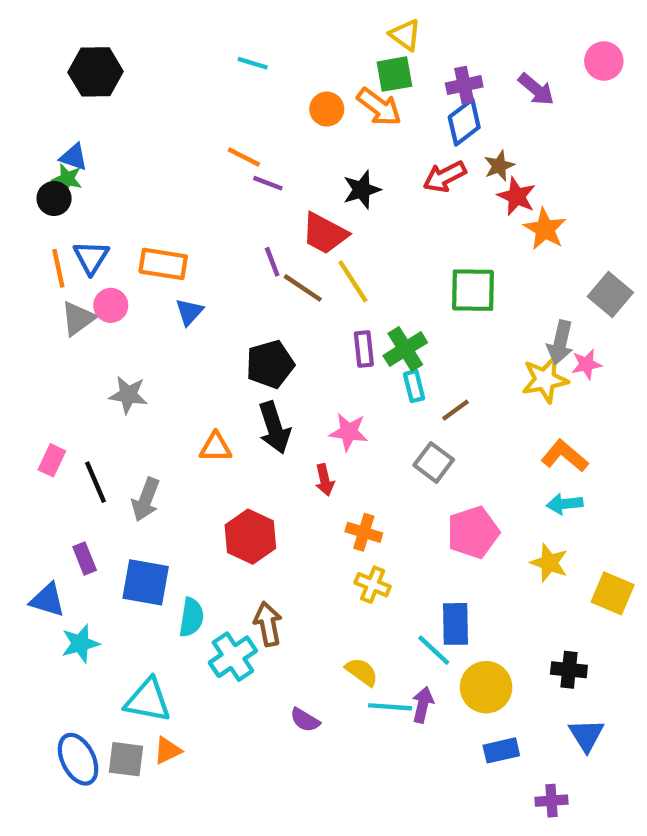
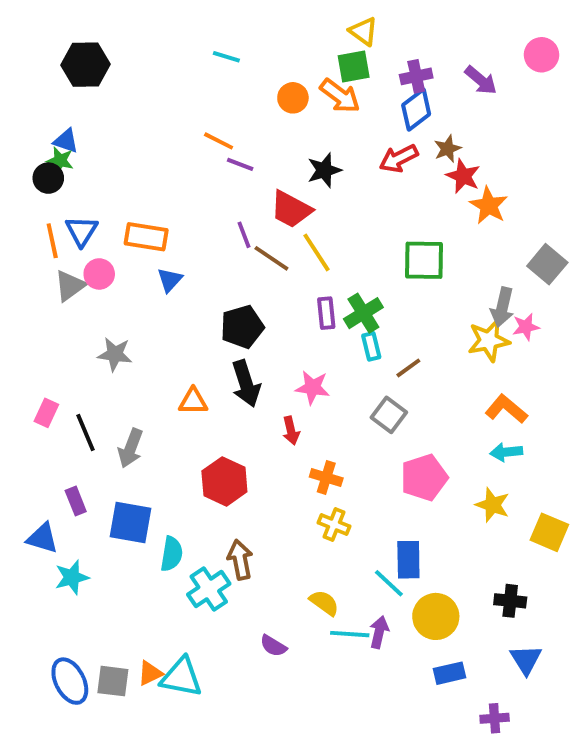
cyan triangle: (148, 700) -> (181, 677), moved

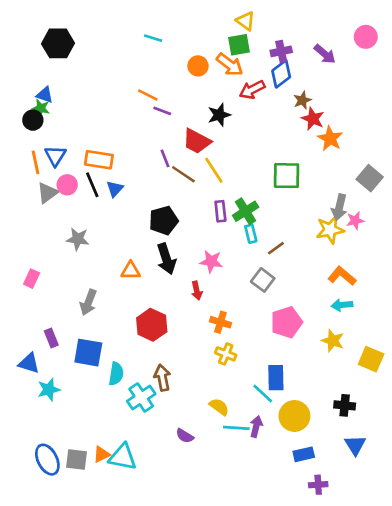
red arrow: (399, 159) -> (252, 90), moved
black line: (85, 432) -> (92, 185), moved
purple cross: (495, 718) -> (318, 485), moved

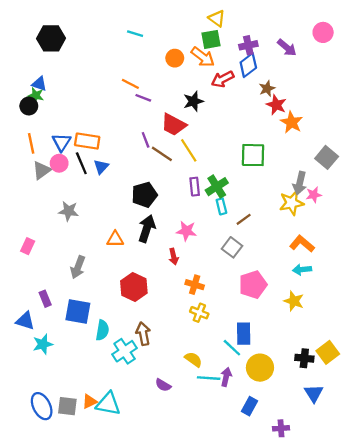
blue triangle: (55, 156) -> (61, 142), moved
black arrow: (166, 259) -> (147, 229), turned -144
yellow square: (371, 359) -> (328, 352), moved, turned 30
blue rectangle: (304, 454) -> (249, 406), moved, turned -48

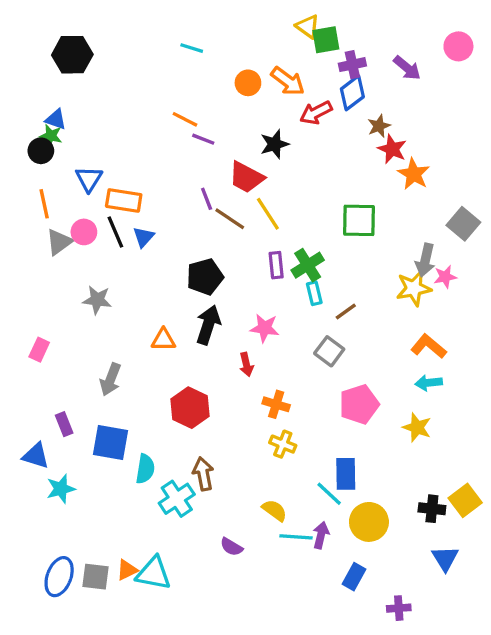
green square: (211, 39) -> (326, 40), moved
blue triangle: (61, 142) -> (89, 179), moved
blue ellipse: (42, 406) -> (59, 577), turned 48

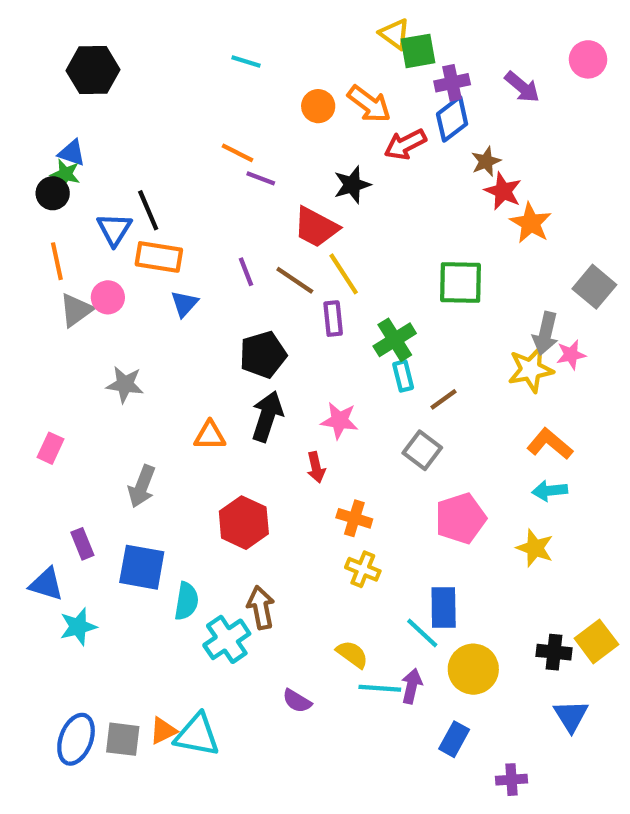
purple line: (207, 199) -> (246, 272), moved
black line: (115, 232) -> (148, 210), moved
purple rectangle: (276, 265) -> (333, 319), moved

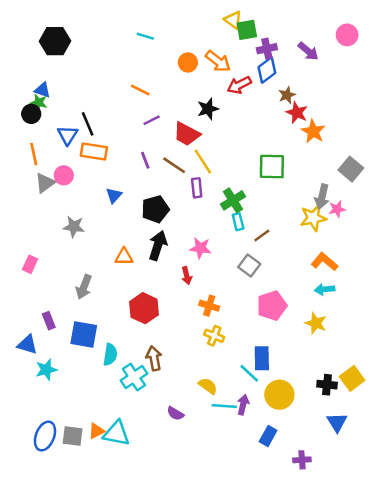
purple line: (261, 178) -> (152, 120), moved, turned -48
blue triangle: (184, 304) -> (114, 195), moved

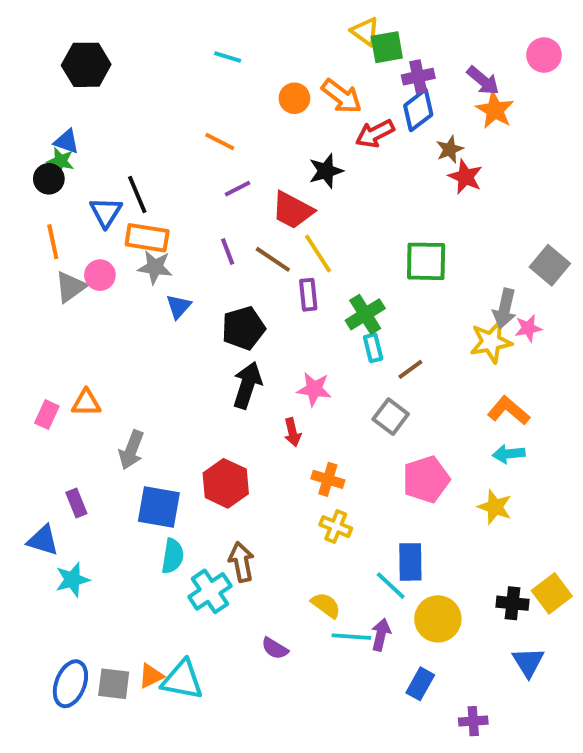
orange star: (313, 131) -> (495, 110), moved
gray star: (74, 227) -> (155, 267), moved
orange triangle: (124, 257) -> (86, 403), moved
blue square: (84, 334) -> (159, 507), moved

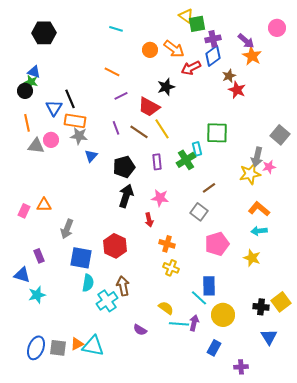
gray triangle: (70, 287) -> (36, 146), turned 42
purple rectangle: (308, 295) -> (157, 162), moved
cyan rectangle: (373, 348) -> (197, 149), moved

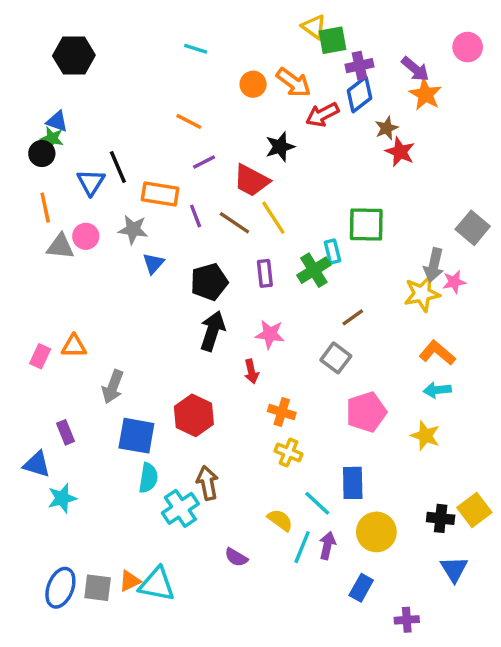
orange rectangle: (75, 121) -> (160, 194), moved
cyan line: (199, 298) -> (317, 503), moved
cyan line: (179, 324) -> (302, 547), turned -72

